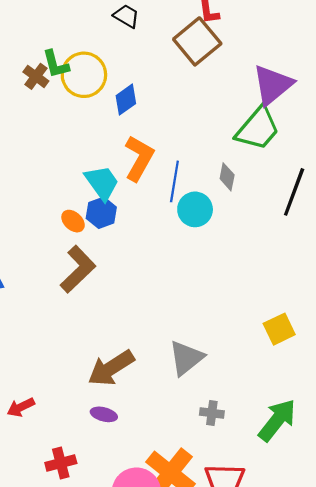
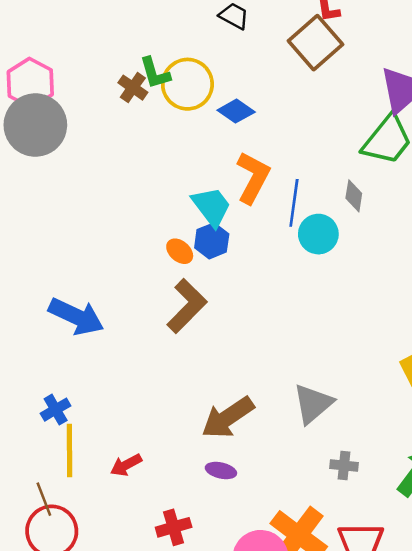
blue diamond: (126, 100) -> (236, 111), turned 72

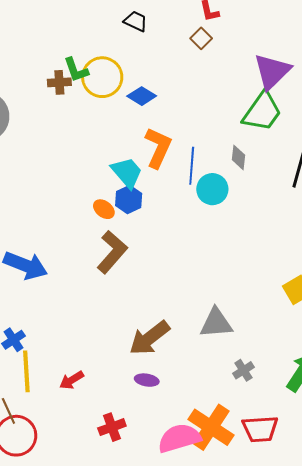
brown square: (315, 43) -> (201, 38), size x0.5
brown cross: (133, 88) -> (59, 82), turned -35
gray triangle: (313, 404) -> (216, 323), turned 39
gray cross: (344, 466) -> (243, 370), turned -35

